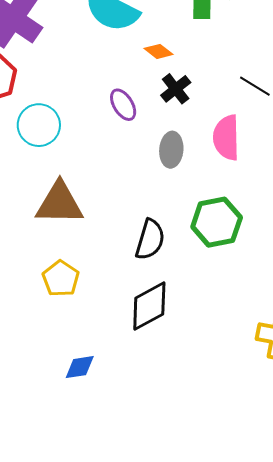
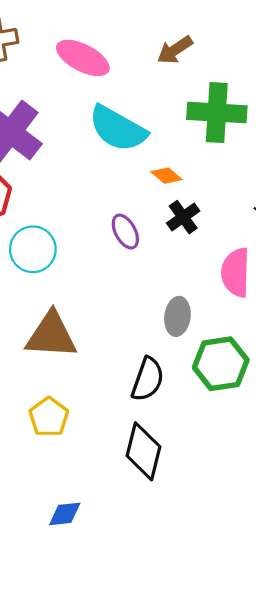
gray ellipse: (171, 150) -> (177, 316), moved
black diamond: (149, 306) -> (143, 451), turned -50

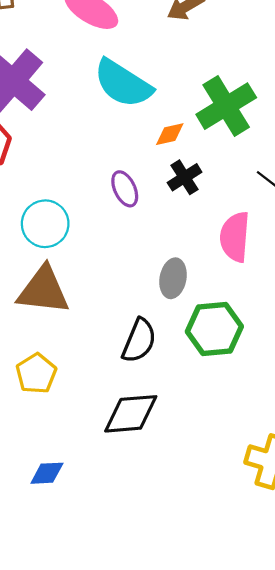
green cross: (217, 113) -> (226, 106), moved, turned -38
orange diamond: (166, 176) -> (170, 134), turned -56
cyan circle: (33, 249) -> (45, 224), moved
black diamond: (143, 451) -> (131, 414), turned 68

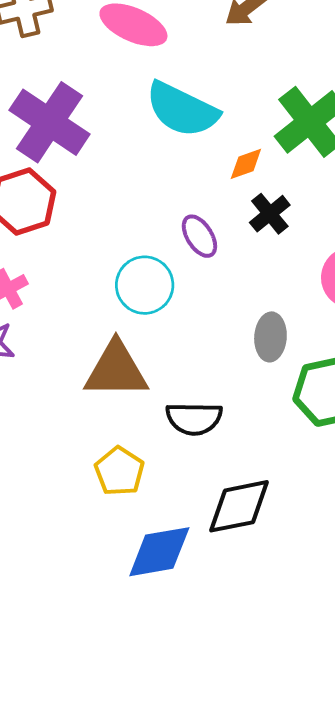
cyan circle: (45, 224) -> (145, 285), moved
black semicircle: (139, 341) -> (194, 418), moved, turned 75
blue diamond: (47, 473) -> (159, 552), moved, size x1.6

